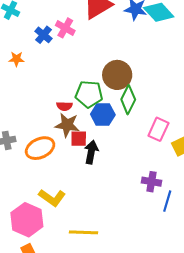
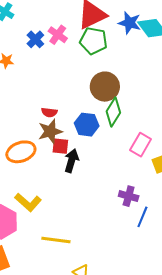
green pentagon: (89, 94) -> (93, 41), moved
brown star: (67, 125) -> (50, 131), turned -30

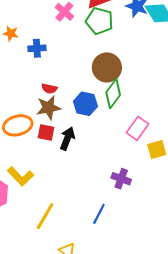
blue cross: (35, 39) -> (37, 48), moved, turned 36
red square: (60, 146) -> (46, 132), moved
blue line: (142, 217) -> (99, 214), moved
yellow line: (56, 240) -> (45, 216), turned -72

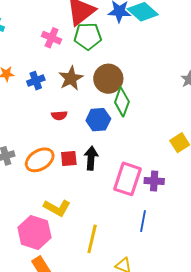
brown star: (49, 108) -> (71, 78), moved
pink rectangle: (137, 128) -> (128, 179), moved, size x1.4

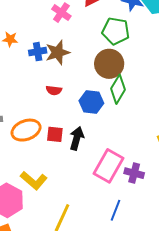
green pentagon: (88, 36) -> (116, 31), moved
brown star: (71, 78) -> (58, 52), moved

